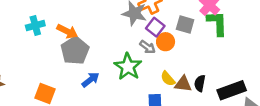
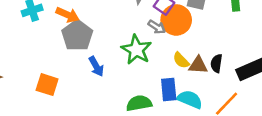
orange circle: (166, 42) -> (176, 20), size x1.5
blue arrow: (91, 80) -> (96, 66), turned 102

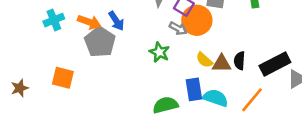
green star: (136, 50) -> (159, 52), size x0.7
blue arrow: (96, 66) -> (116, 21), moved
orange square: (47, 85) -> (63, 78), moved

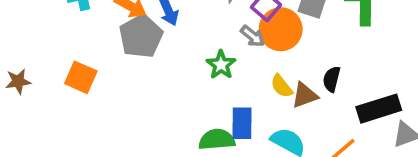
black semicircle: (239, 61) -> (332, 79), moved
brown triangle: (222, 64) -> (305, 95), turned -30
blue rectangle: (194, 89) -> (242, 123), moved

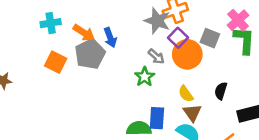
gray arrow: (253, 36) -> (156, 57), moved
orange square: (81, 77) -> (56, 62), moved
brown triangle: (305, 95) -> (192, 113), moved, turned -48

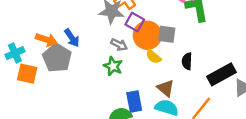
cyan cross: (51, 23) -> (15, 53), moved
gray square: (210, 38) -> (167, 34), moved
yellow semicircle: (186, 94) -> (153, 57), moved

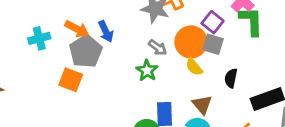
purple square: (135, 22) -> (213, 22), moved
orange square: (27, 74) -> (71, 80), moved

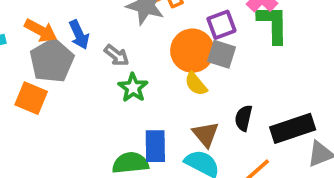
purple square: (213, 22) -> (221, 25), turned 30
gray arrow: (158, 47) -> (117, 55), moved
black semicircle: (231, 78) -> (244, 118), moved

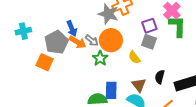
orange arrow: (41, 31) -> (78, 42), moved
orange circle: (192, 51) -> (111, 40), moved

